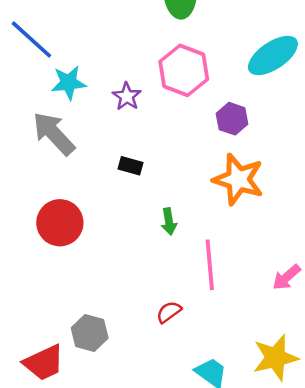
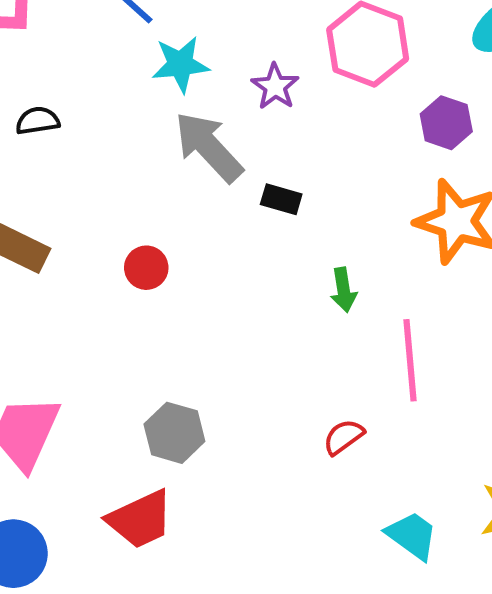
gray arrow: (54, 134) -> (209, 147), moved
red circle: (60, 223) -> (146, 268), moved, size x0.6
gray hexagon: (90, 333) -> (174, 433), moved

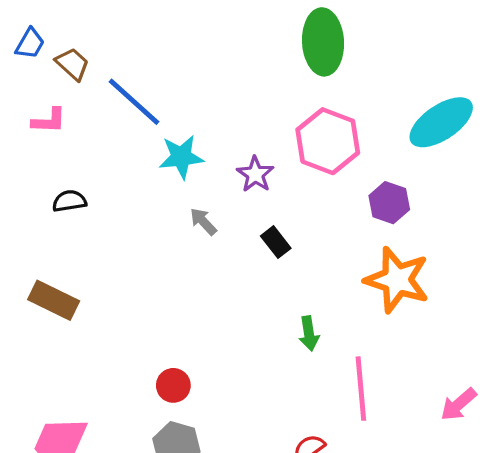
gray arrow: (209, 147) -> (203, 222), size x0.5
black rectangle: (281, 199) -> (276, 242), moved, turned 36
red circle: (146, 268) -> (173, 385), moved

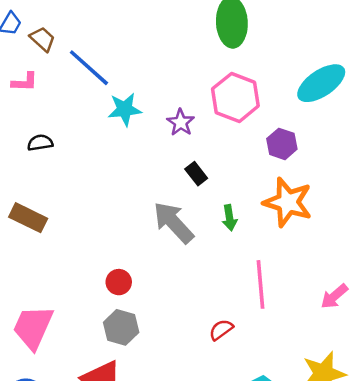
gray arrow: (203, 222) -> (174, 223), moved, size x2.0
green arrow: (309, 333) -> (229, 218), moved

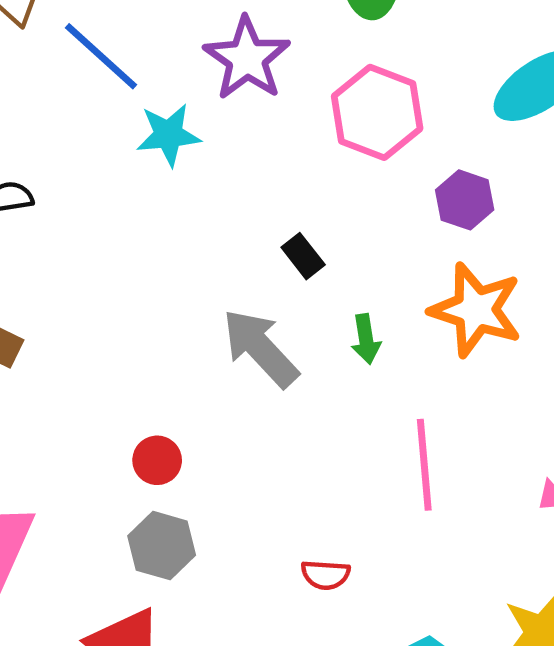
purple star: (181, 122) -> (247, 58), moved, size x1.6
red semicircle: (221, 330) -> (325, 575), moved, turned -140

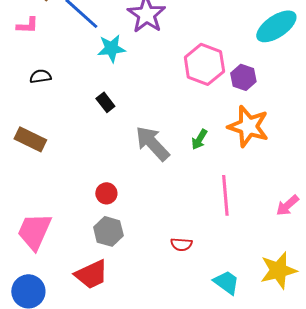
pink hexagon: (377, 112) -> (204, 64), moved
black rectangle: (303, 256) -> (105, 102), moved
green arrow: (366, 339) -> (199, 139), turned 40

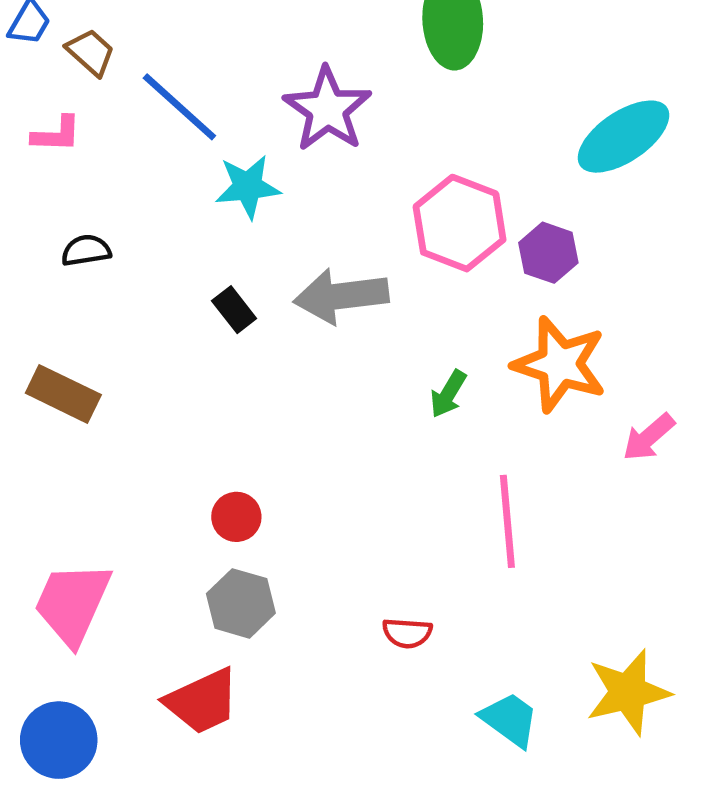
gray arrow: (152, 143) -> (341, 296), moved, turned -54
pink arrow: (287, 205) -> (649, 437), moved

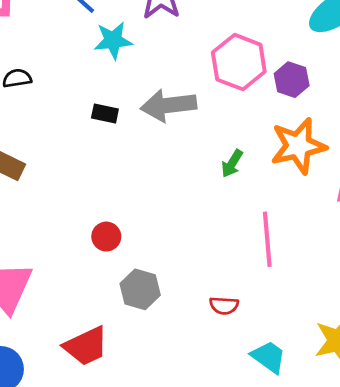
black rectangle: (234, 310) -> (105, 113), turned -40
orange star: (560, 364) -> (298, 146), turned -30
gray hexagon: (241, 603) -> (140, 289), moved
red semicircle: (407, 633) -> (224, 306), moved

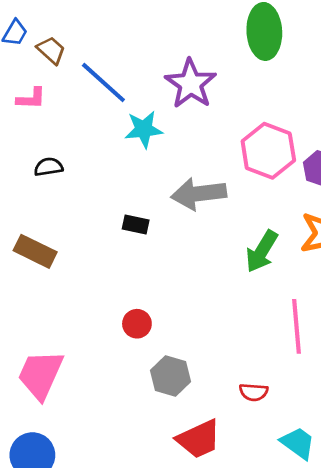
black rectangle: (105, 113) -> (136, 225), moved
green arrow: (232, 164) -> (262, 251), size x1.5
red trapezoid: (86, 346) -> (199, 439), moved

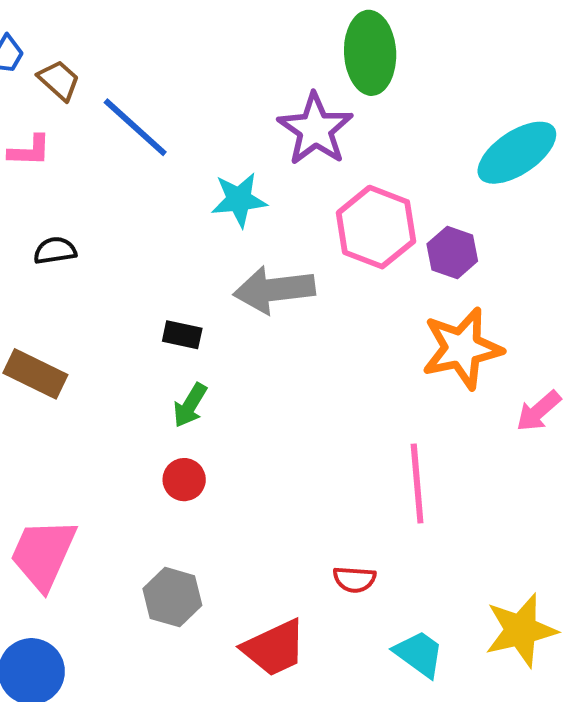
purple star: (191, 84) -> (315, 129), moved
cyan star: (144, 129) -> (239, 200), moved
green arrow: (262, 251) -> (190, 405), moved, size x0.7
gray hexagon: (170, 376) -> (172, 597), moved

